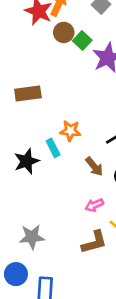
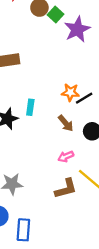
orange star: (70, 131) -> (70, 92), moved
cyan rectangle: (53, 148) -> (30, 107), turned 35

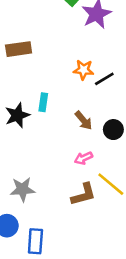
orange star: (70, 92) -> (84, 70), moved
black line: (84, 98) -> (104, 79), moved

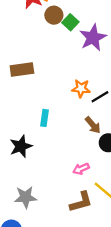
black star: (17, 115) -> (21, 146), moved
brown arrow: (84, 120) -> (93, 125), moved

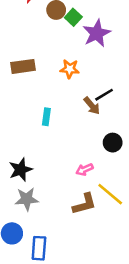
orange star: (81, 88) -> (70, 69), moved
brown arrow: (93, 125) -> (92, 106), moved
black star: (21, 146) -> (21, 170), moved

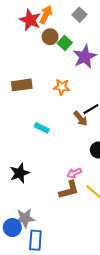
cyan rectangle: (46, 117) -> (42, 128), turned -72
gray star: (27, 199) -> (25, 218), moved
brown L-shape: (84, 204) -> (69, 190), moved

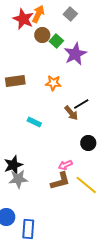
gray star: (25, 218) -> (18, 179), moved

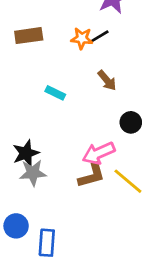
black line: (81, 104) -> (99, 37), moved
pink arrow: (65, 165) -> (99, 153), size x1.6

